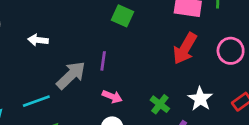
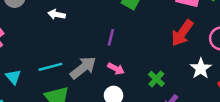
gray arrow: (71, 75) -> (83, 68), moved
white star: (200, 99) -> (201, 68), moved

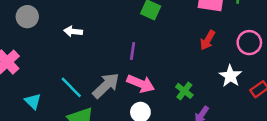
red arrow: (182, 33) -> (208, 40), size x0.7
cyan line: (50, 67) -> (71, 87), turned 65
pink arrow: (116, 69) -> (141, 84), size x1.5

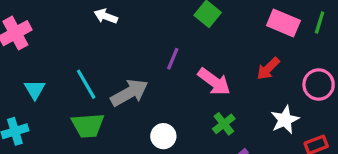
pink arrow: (141, 84) -> (214, 82), moved

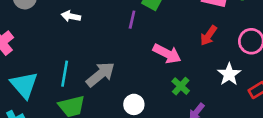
purple line: (173, 59) -> (132, 20), moved
cyan line: (86, 84) -> (65, 74), turned 50
cyan triangle: (35, 89) -> (24, 85), size x1.6

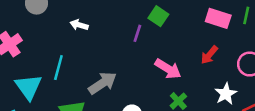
cyan line: (65, 74) -> (58, 68), moved

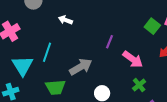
green square: (158, 16) -> (152, 26), moved
purple line: (137, 33) -> (109, 42), moved

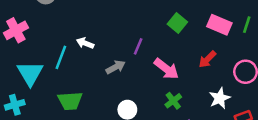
white arrow: (66, 20) -> (85, 43), moved
green square: (152, 26) -> (177, 23), moved
gray arrow: (81, 67) -> (116, 67), moved, size x0.7

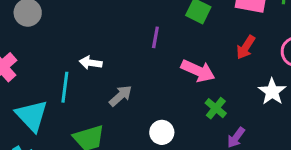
purple line: (138, 46) -> (155, 37), moved
gray arrow: (116, 67) -> (121, 96), moved

